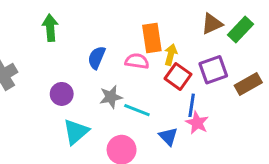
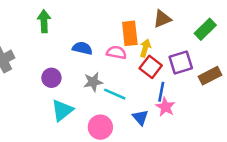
brown triangle: (212, 24) -> (162, 19), moved
blue semicircle: (97, 58) -> (82, 48), turned 78

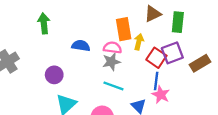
green rectangle: (205, 29) -> (178, 22), moved, turned -36
red square: (151, 67) -> (156, 58), moved
gray star: (93, 82) -> (111, 62), moved

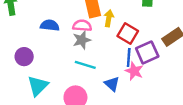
purple square: (172, 53) -> (147, 52), moved

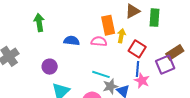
gray star: (82, 40) -> (110, 86), moved
purple square: (147, 52) -> (165, 65), moved

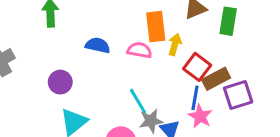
brown rectangle: (175, 52) -> (216, 79), moved
cyan line: (101, 74) -> (138, 101), turned 36

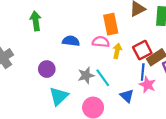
yellow arrow: (175, 44) -> (117, 51), moved
red square: (197, 67) -> (142, 50), turned 30
gray star: (151, 121) -> (86, 75), moved

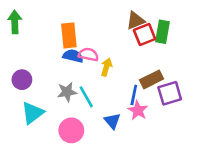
orange rectangle: (111, 24) -> (69, 35), moved
blue semicircle: (71, 41) -> (73, 56), moved
red square: (142, 50) -> (145, 35), moved

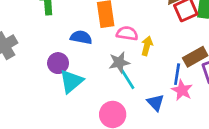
blue semicircle: (73, 56) -> (81, 37), moved
gray star: (67, 92) -> (119, 62), moved
cyan triangle: (33, 113) -> (71, 81), moved

